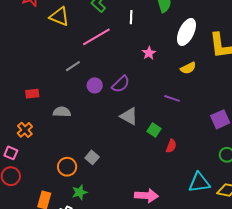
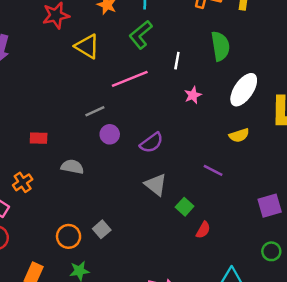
pink star: (149, 53) -> (193, 95), moved
purple circle: (95, 85) -> (110, 134), moved

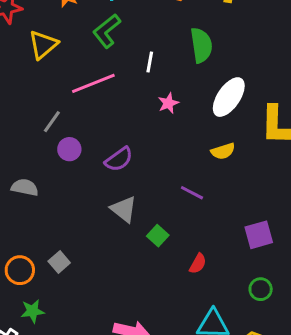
yellow triangle: (87, 46) -> (43, 45), turned 48
gray line: (95, 111) -> (52, 122), turned -30
red semicircle: (203, 230) -> (198, 264), moved

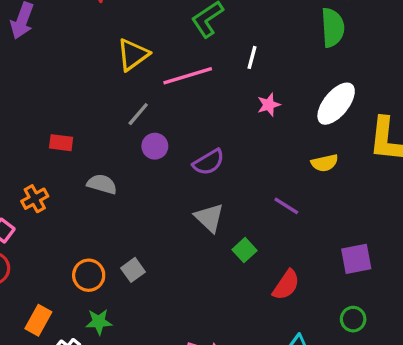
yellow triangle: (43, 45) -> (133, 55), moved
green semicircle: (201, 45) -> (333, 28), moved
red semicircle: (198, 264) -> (286, 285), size x1.4

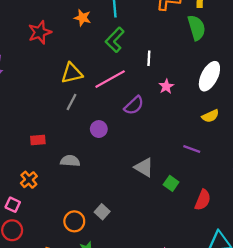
yellow triangle: (133, 55) -> (72, 73), turned 35
gray line: (138, 114) -> (72, 102), moved
purple semicircle: (209, 162) -> (134, 105), moved

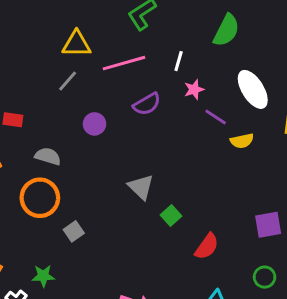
green semicircle: (197, 28) -> (226, 30), moved, turned 30
white line: (149, 58) -> (179, 61), moved
white ellipse: (209, 76) -> (253, 89), turned -72
purple line: (192, 149) -> (216, 117), moved
orange circle: (74, 221) -> (40, 198), moved, size x1.4

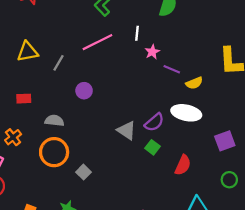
yellow triangle: (77, 44) -> (27, 52), moved
white ellipse: (253, 89) -> (186, 113), moved, turned -36
purple semicircle: (147, 104) -> (154, 122), moved

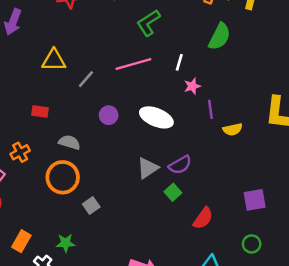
purple line: (172, 69) -> (210, 109), turned 49
white ellipse: (186, 113) -> (156, 117), moved
gray triangle: (127, 130) -> (148, 168), turned 42

